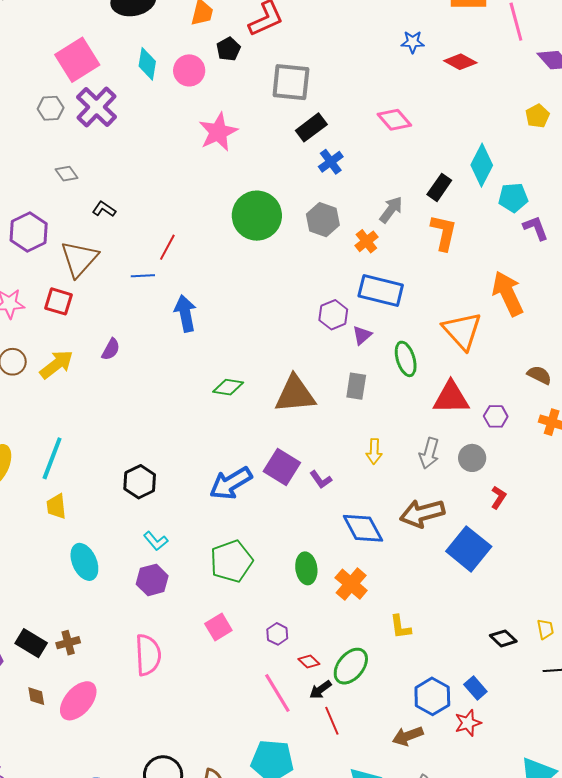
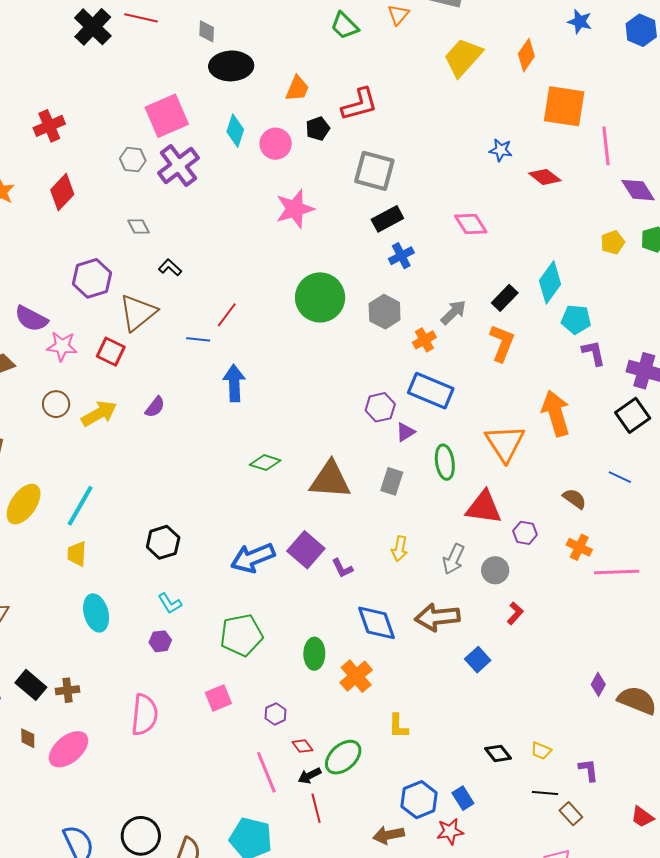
blue square: (469, 549) -> (478, 660), size x0.6
purple hexagon: (152, 580) -> (160, 641), size x0.7
yellow trapezoid: (545, 629) -> (541, 751), turned 115

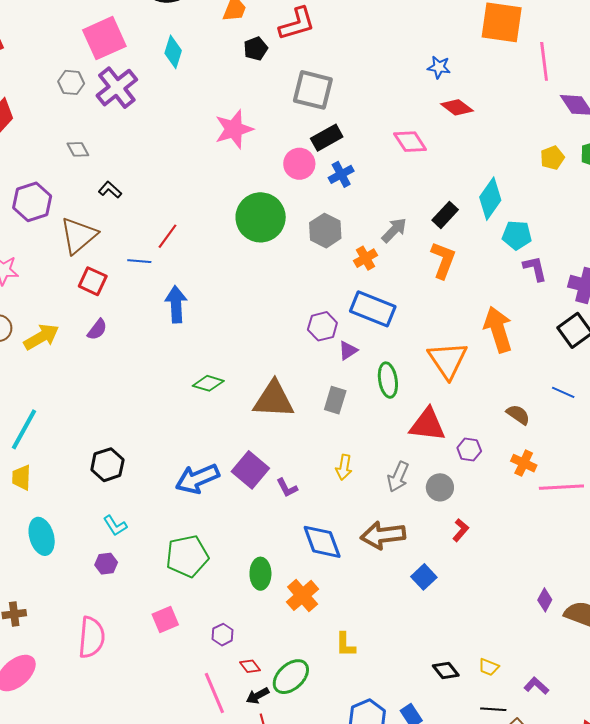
pink circle: (276, 144) -> (299, 164), moved
red diamond: (545, 177) -> (457, 107), moved
red square: (111, 352) -> (93, 281), moved
purple L-shape: (589, 770) -> (536, 686), turned -40

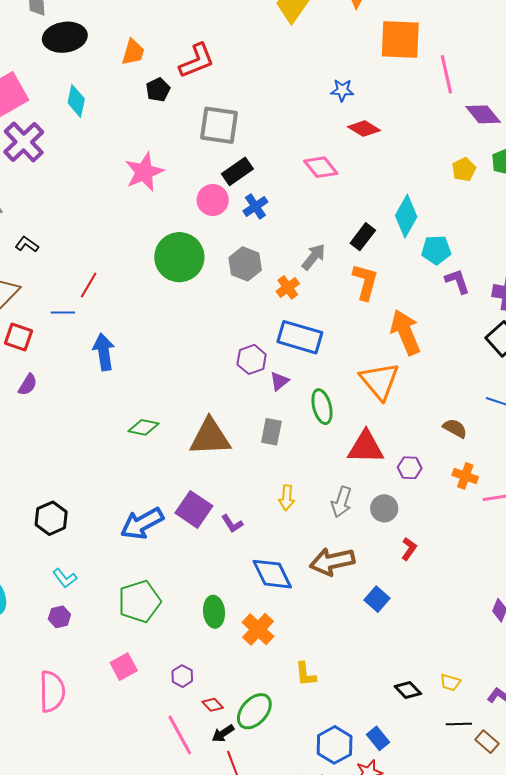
orange arrow: (498, 329) -> (405, 332), moved

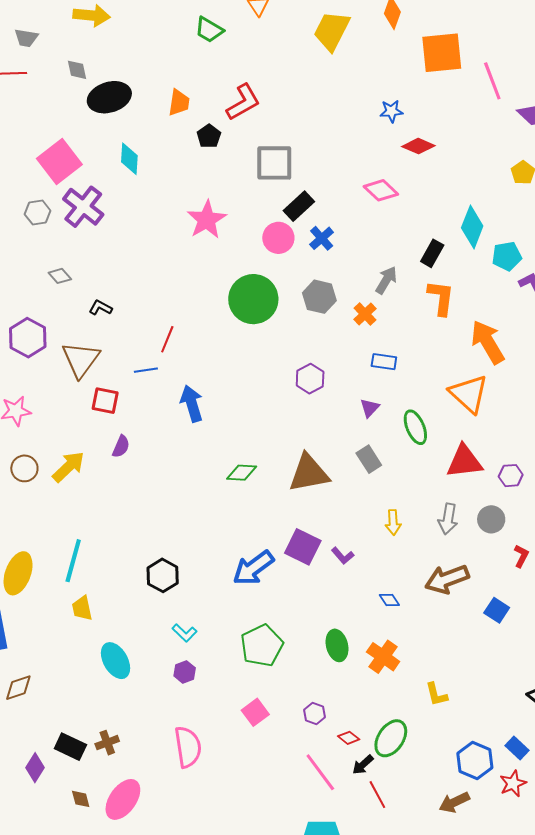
blue rectangle: (300, 337) -> (384, 362), size x0.6
purple hexagon: (252, 359) -> (310, 379), moved
gray rectangle: (271, 432) -> (369, 459), turned -36
blue diamond: (272, 574) -> (389, 600), size x0.5

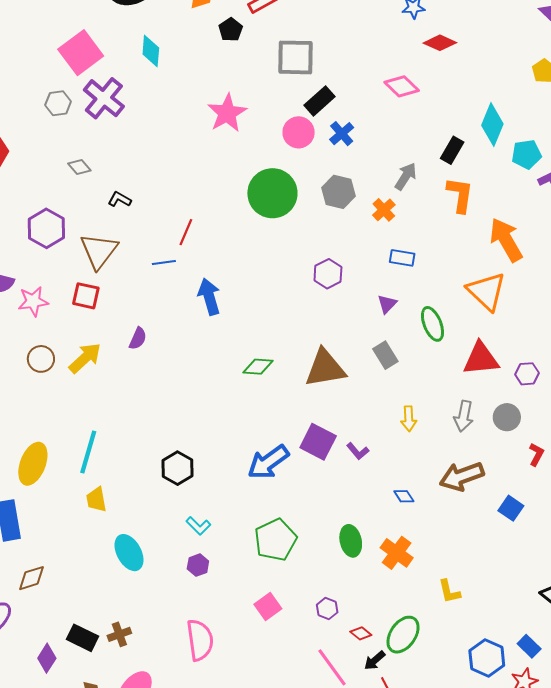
red square: (105, 401) -> (86, 296), moved

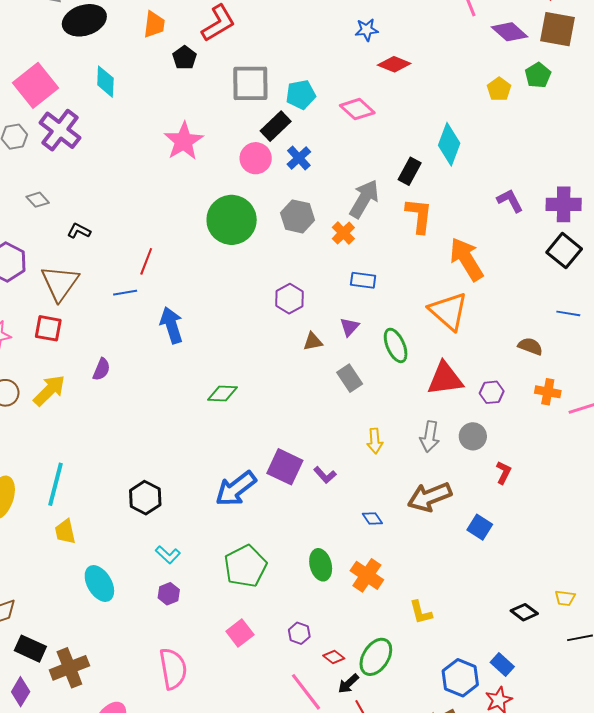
cyan pentagon: (526, 154) -> (301, 95), moved
gray arrow: (406, 176) -> (364, 199), size x1.4
brown triangle: (325, 368) -> (313, 342), moved, size x0.5
brown cross: (119, 634) -> (69, 668), moved, size x1.6
black rectangle: (83, 638) -> (30, 649), moved

